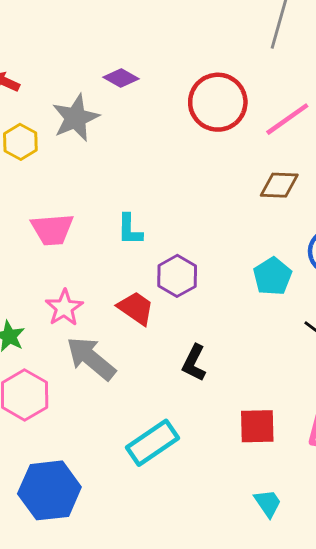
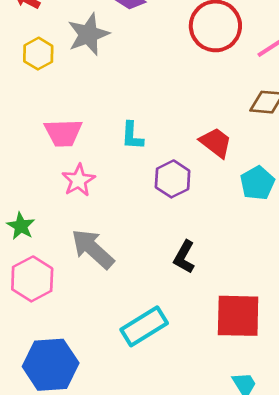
pink star: (64, 308) -> (78, 180), moved
red trapezoid: (136, 308) -> (216, 143), moved
red square: (257, 426) -> (238, 316), size x1.4

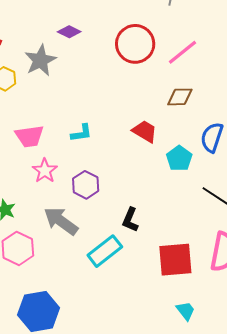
cyan L-shape: (132, 136) -> (81, 133), turned -95
purple hexagon: (173, 179) -> (86, 185), moved
cyan rectangle: (144, 326) -> (105, 251), moved

